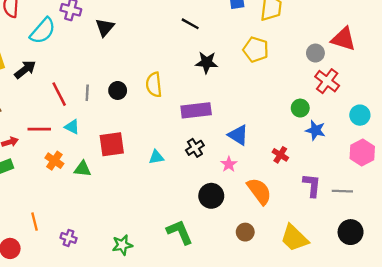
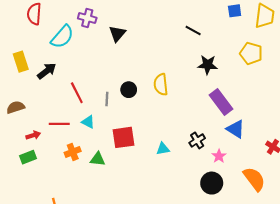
gray line: (87, 93) -> (107, 99), moved
purple rectangle: (196, 110) -> (221, 102), moved, turned 60
orange cross: (54, 161) -> (73, 152), turned 35
pink star: (229, 164) -> (219, 156), moved

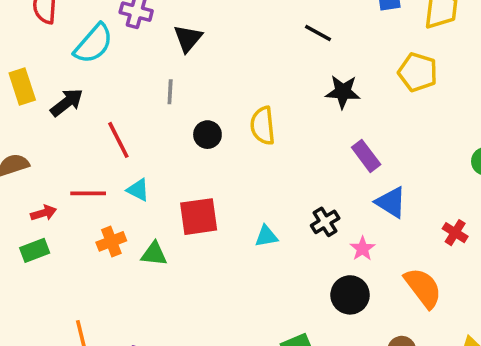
gray line: (107, 99) -> (170, 92), moved
purple rectangle: (221, 102) -> (366, 156), size x0.7

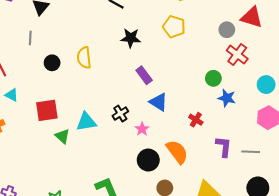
cyan triangle: (266, 236) -> (86, 122), size x1.5
green triangle: (154, 254) -> (62, 136), moved, turned 35
black circle: (350, 295) -> (148, 160), moved

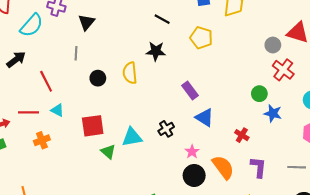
yellow pentagon: (174, 27) -> (201, 38), moved
black star: (131, 38) -> (156, 51), moved
pink star: (142, 129) -> (192, 152), moved
purple L-shape: (224, 147) -> (258, 167), moved

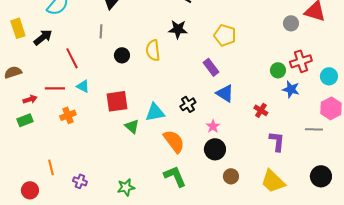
yellow pentagon: (201, 38) -> (225, 35), moved
red cross: (283, 70) -> (301, 61), moved, turned 35
orange semicircle: (223, 167) -> (174, 141), moved
gray line: (297, 167) -> (314, 129), moved

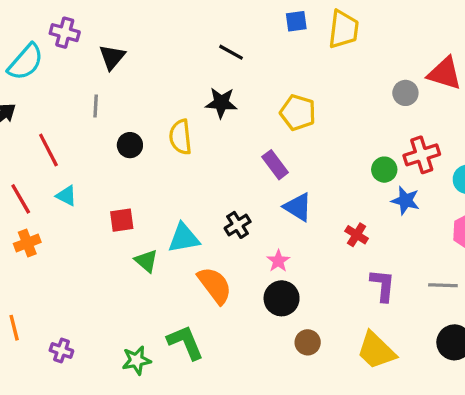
red line: (55, 88) -> (21, 199), turned 60
red square: (117, 101) -> (122, 220), size x0.7
orange cross: (68, 115) -> (27, 243), moved
gray line: (314, 129) -> (443, 285), moved
green L-shape: (175, 176) -> (185, 342), moved

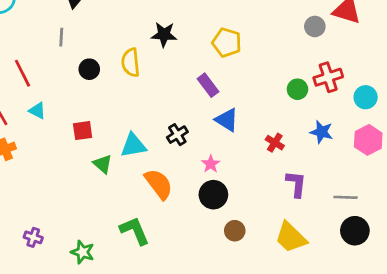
blue star: (405, 201) -> (322, 132), moved
gray line: (443, 285) -> (346, 197), moved
green star: (136, 360) -> (83, 252), moved, turned 30

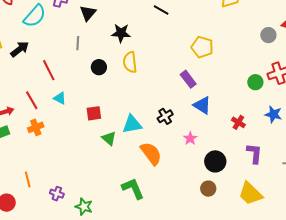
black star: (164, 34) -> (121, 33), moved
black circle: (213, 195) -> (215, 161), moved
green star: (83, 252) -> (84, 207), moved

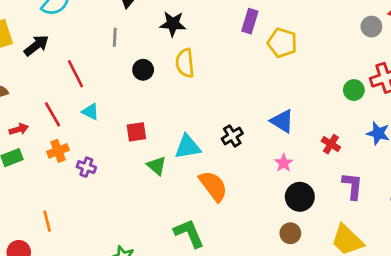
purple rectangle: (188, 79) -> (250, 21), moved, turned 54
pink star: (190, 138) -> (284, 163), moved
purple cross: (57, 194) -> (86, 167), moved

